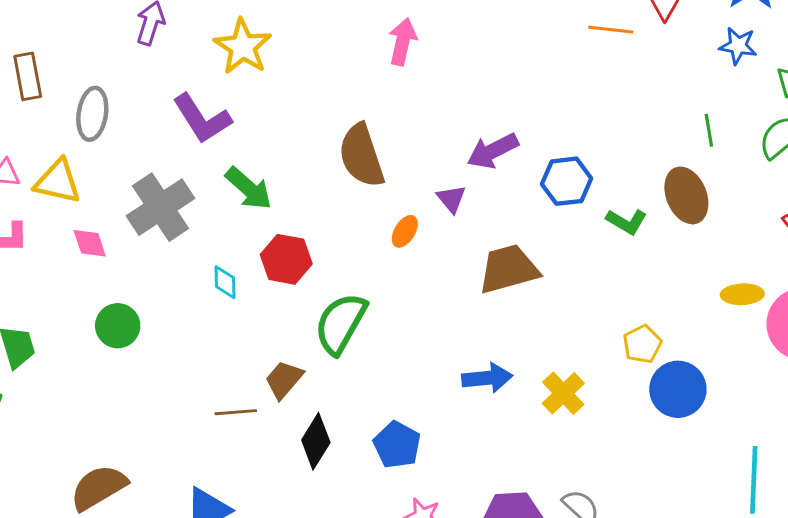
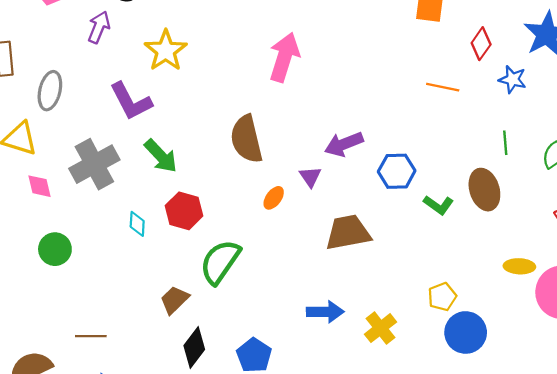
orange line: (611, 30) -> (443, 87), moved
pink arrow: (403, 42) -> (284, 57), size x1.4
blue star: (738, 46) -> (512, 79), moved
brown line: (236, 412) -> (91, 336), moved

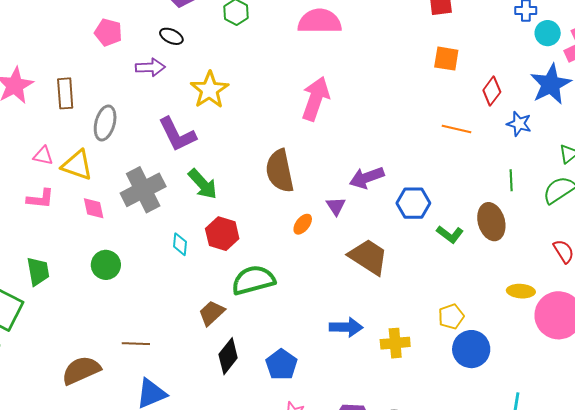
purple arrow: (99, 27) -> (150, 67), turned 64
brown trapezoid: (348, 232) -> (368, 257), turned 42
green semicircle: (220, 262) -> (253, 280), turned 39
yellow cross: (381, 328) -> (395, 343), turned 32

